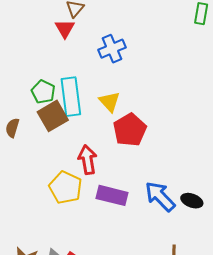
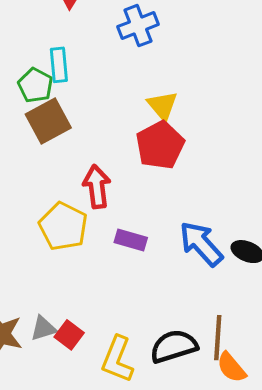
cyan rectangle: (71, 97) -> (59, 65), moved, size x0.6
yellow triangle: (110, 102) -> (162, 106), moved
purple rectangle: (112, 195) -> (131, 240), size x0.7

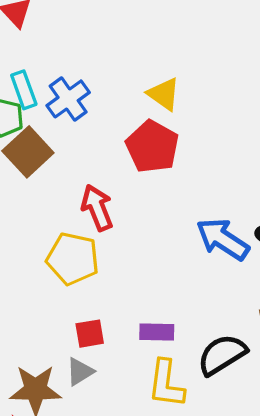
blue cross: (138, 26) -> (68, 99), moved
yellow triangle: (162, 106) -> (164, 94), moved
purple rectangle: (131, 240) -> (157, 332), moved
red square: (69, 335) -> (90, 334), moved, turned -32

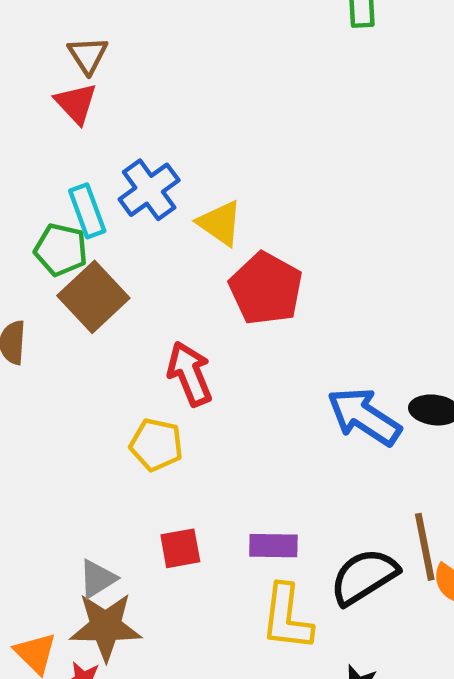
yellow triangle: (164, 94) -> (220, 223), moved
blue cross: (68, 99) -> (149, 190), moved
yellow pentagon: (73, 259) -> (156, 445), size x0.7
gray triangle: (80, 372) -> (97, 579), moved

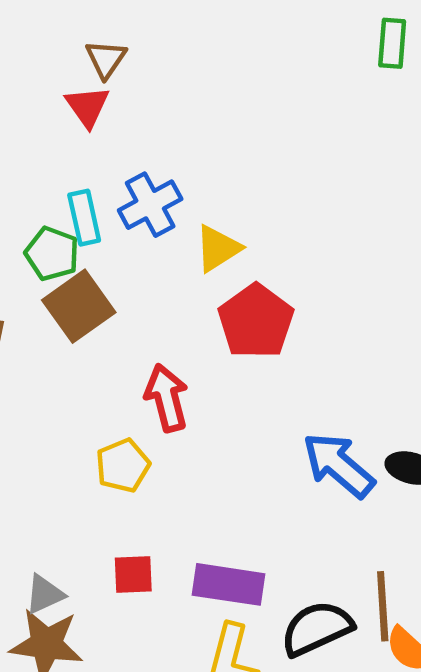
yellow triangle: (220, 223) -> (218, 248), turned 45
yellow pentagon: (156, 445) -> (123, 465), turned 30
purple rectangle: (273, 546) -> (229, 584), size x1.4

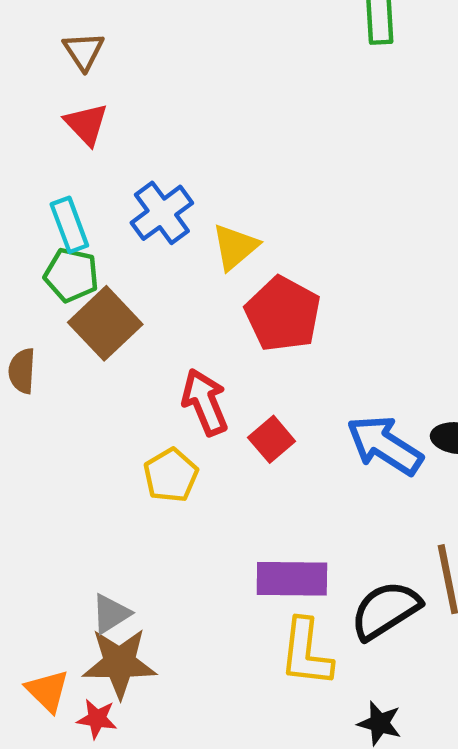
brown triangle: (106, 59) -> (84, 51), moved
cyan rectangle: (84, 218) -> (69, 225), moved
red square: (133, 575) -> (272, 439), moved, turned -30

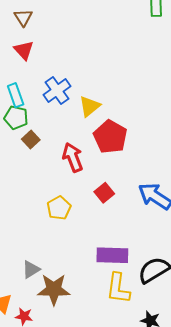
brown square: (105, 323) -> (31, 140), size x0.6
red arrow: (205, 402) -> (73, 157), moved
brown star: (120, 663) -> (54, 289), moved

